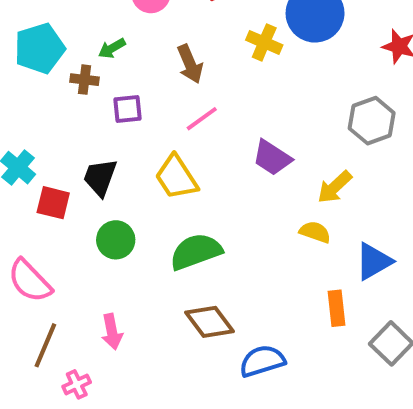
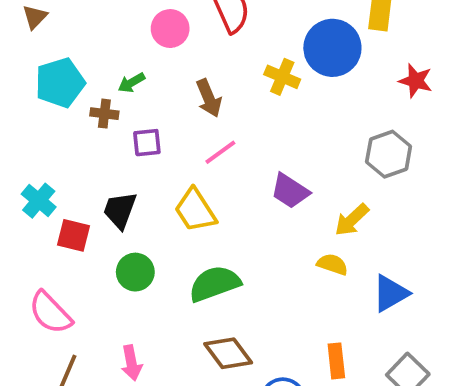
orange rectangle: (337, 308) -> (336, 361), moved

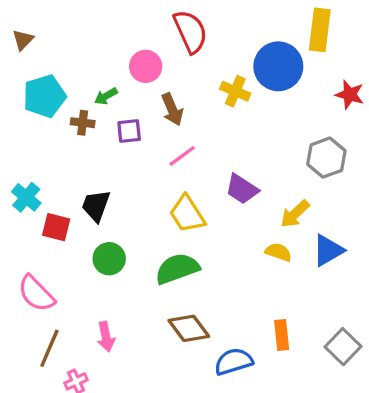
pink circle: (170, 29) -> (146, 66), moved
purple square: (147, 143) -> (129, 131), moved
yellow trapezoid: (195, 210) -> (187, 214), moved
blue triangle: (390, 293) -> (328, 250), moved

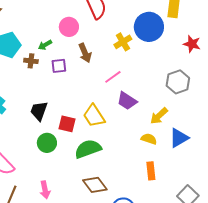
yellow cross: (235, 91) -> (123, 42), turned 36
pink line: (182, 156) -> (113, 77), moved
red square: (56, 227) -> (67, 124), moved
orange rectangle: (282, 335) -> (151, 171), moved

